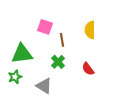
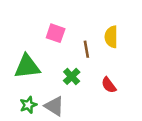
brown line: (62, 40) -> (86, 49), moved
green star: (15, 77) -> (28, 105), moved

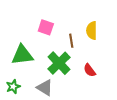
green cross: (72, 76) -> (59, 63), size x1.6
green star: (28, 105) -> (13, 87), moved

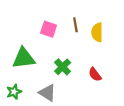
brown line: (71, 41) -> (75, 25), moved
green cross: (59, 63) -> (63, 67), size x0.7

